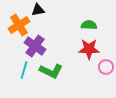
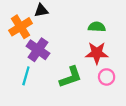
pink circle: (106, 67) -> (107, 77), moved
green L-shape: (51, 71) -> (71, 77), moved, turned -45

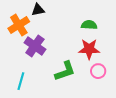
cyan line: (26, 76) -> (21, 81), moved

